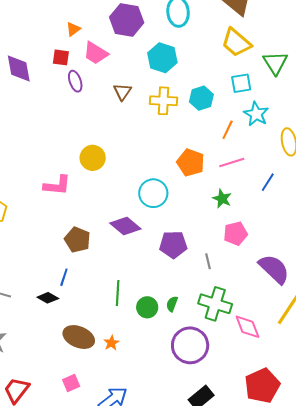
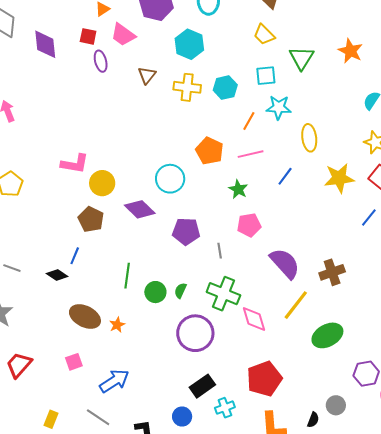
yellow trapezoid: (236, 43) -> (264, 35), size x0.7
cyan star: (256, 114) -> (279, 107), turned -30
yellow circle: (93, 158) -> (102, 183), moved

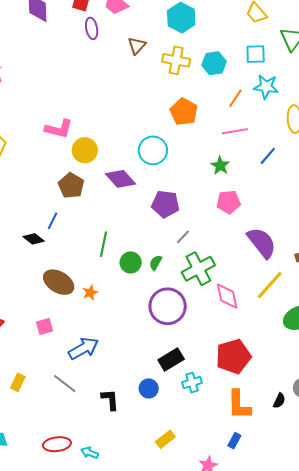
orange pentagon: (209, 151) -> (184, 112), moved
gray line: (220, 251) -> (183, 237), moved, turned 49
green cross: (223, 294) -> (198, 269), turned 36

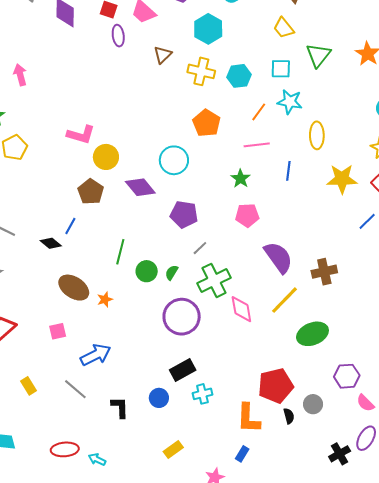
blue line: (268, 156) -> (288, 171), turned -36
red pentagon: (233, 356) -> (276, 386), moved
yellow rectangle: (18, 382) -> (28, 386), turned -60
black semicircle: (279, 401) -> (289, 416), turned -42

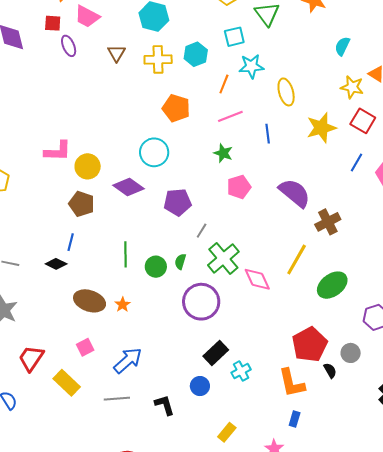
purple semicircle: (278, 257) -> (295, 193), moved
yellow rectangle: (28, 386) -> (67, 383), moved, size x1.5
gray line: (75, 389) -> (117, 399), turned -30

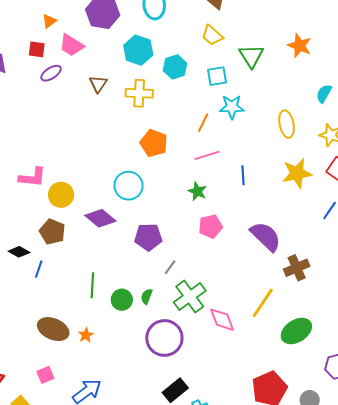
purple ellipse: (69, 46) -> (51, 73), turned 75
cyan hexagon: (196, 54) -> (175, 67), moved
yellow ellipse: (286, 92) -> (287, 124), moved
black diamond: (56, 264) -> (19, 252), moved

